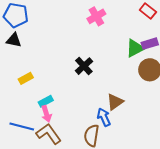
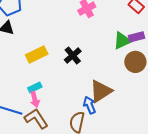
yellow rectangle: (26, 78) -> (37, 54), moved, size x1.5
brown triangle: (115, 102) -> (101, 91), size x1.4

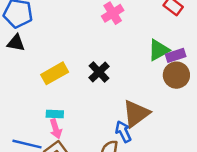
purple rectangle: (137, 37) -> (176, 55), moved
cyan rectangle: (35, 87) -> (55, 114), turned 32

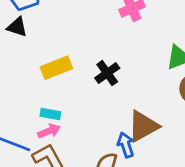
pink arrow: (56, 129) -> (49, 131), turned -102

